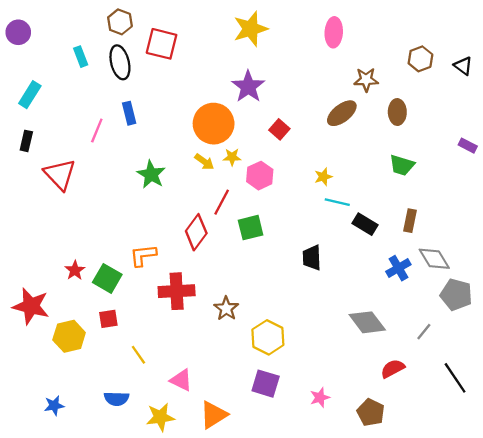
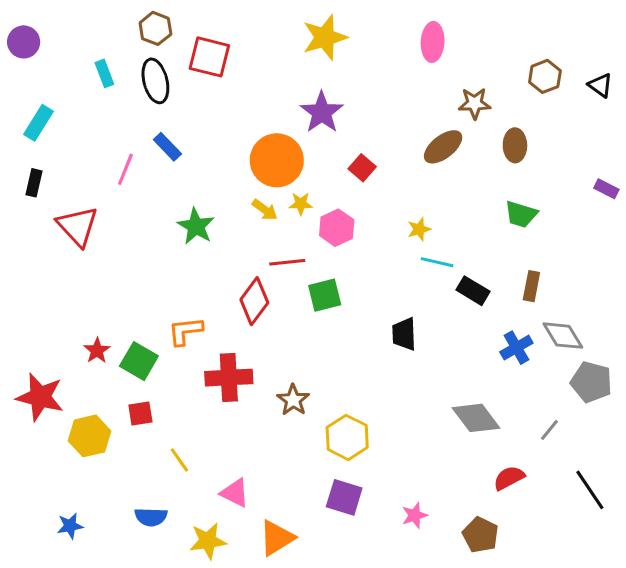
blue rectangle: (129, 113) -> (167, 147), turned -30
red line: (222, 202) -> (287, 262), turned 56

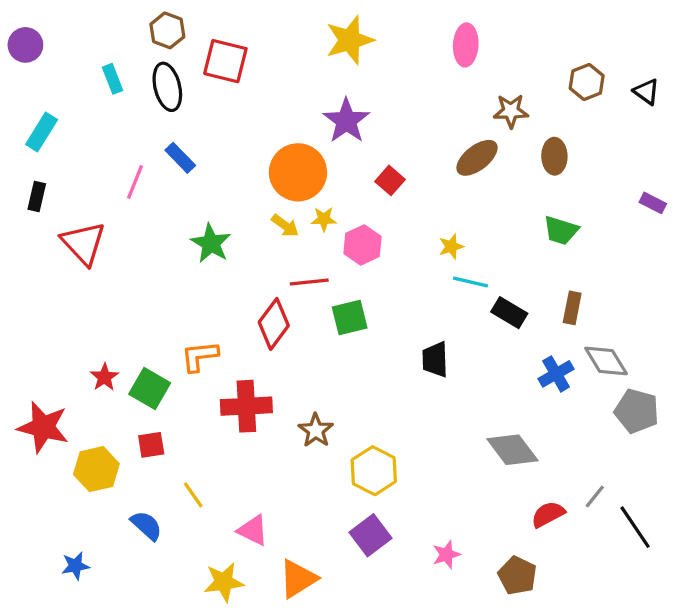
gray line: (549, 430) -> (595, 497), moved
purple square: (344, 497) -> (371, 535), turned 36
blue semicircle: (151, 517) -> (146, 526), moved, turned -140

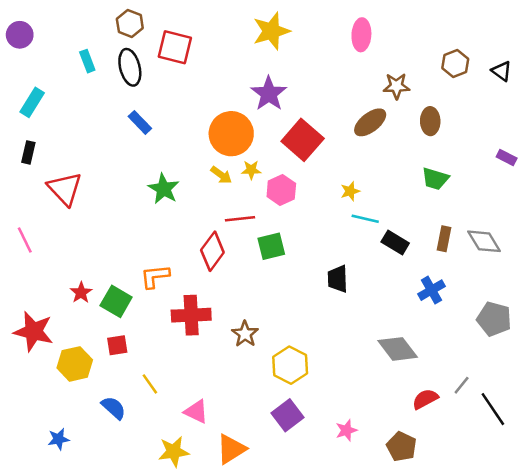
red square: (390, 180) -> (303, 140), size x1.8
pink line: (135, 182) -> (25, 240), moved, turned -48
gray diamond: (606, 361) -> (484, 241), moved

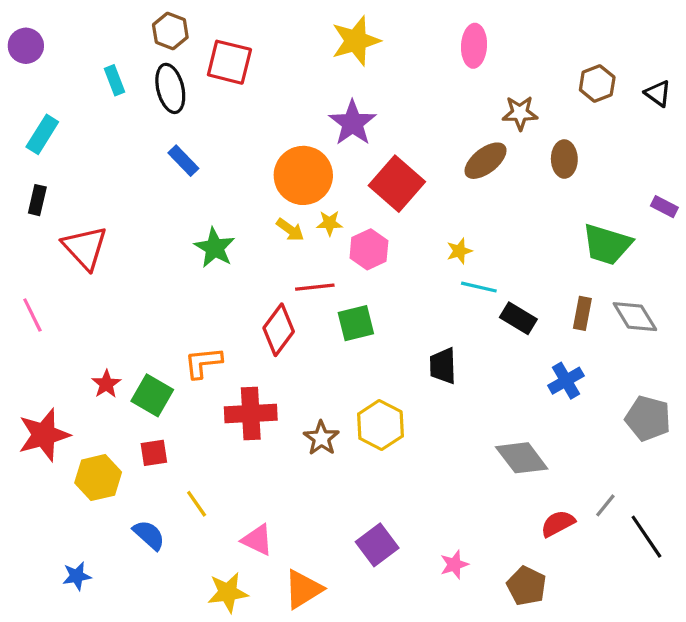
green trapezoid: (435, 179) -> (607, 244), moved, size x1.4
red star: (33, 331) -> (44, 435), turned -30
yellow hexagon: (290, 365) -> (380, 425), moved

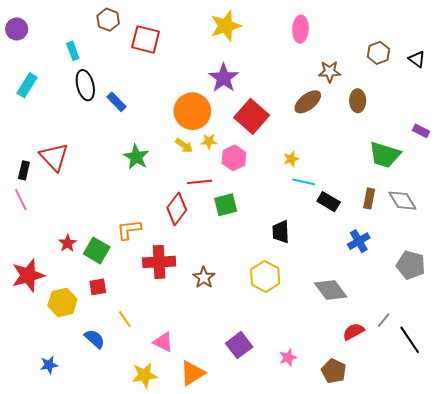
black ellipse: (170, 88) -> (85, 85), moved
black rectangle: (37, 200) -> (24, 170), moved
yellow hexagon: (380, 425) -> (265, 276), moved

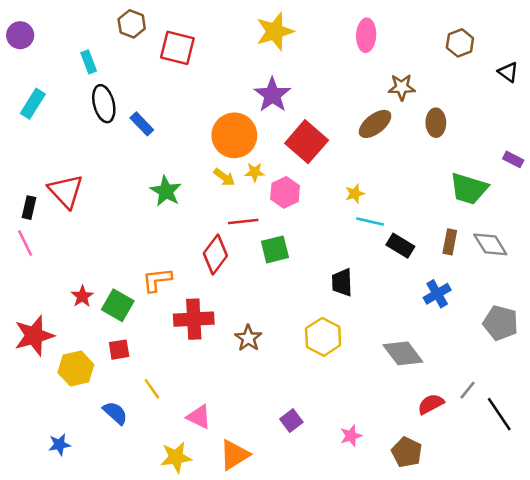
brown hexagon: (378, 53) -> (460, 43), moved
purple square: (239, 345) -> (291, 421), size x0.7

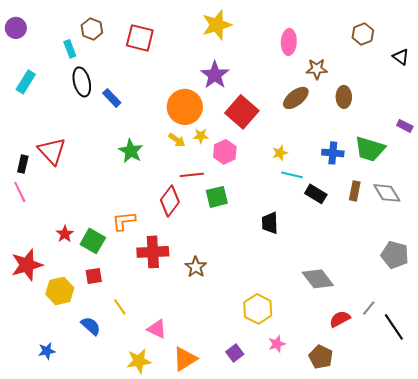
brown hexagon: (132, 24) -> (92, 29), moved
pink ellipse: (366, 35) -> (289, 42), moved
blue cross: (437, 294) -> (333, 153), moved, turned 35
yellow hexagon: (323, 337) -> (258, 309), moved
purple square: (291, 421) -> (235, 353), moved

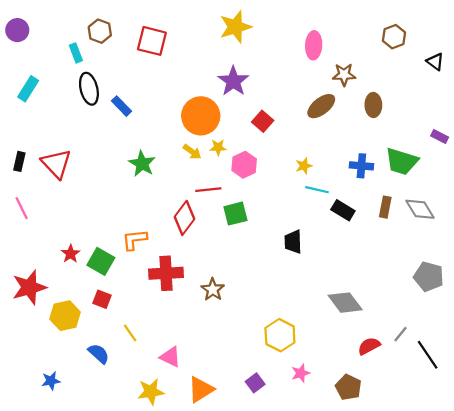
red square: (242, 112) -> (263, 121), size x0.6
black rectangle: (23, 164) -> (19, 161), moved
red square: (94, 276) -> (102, 299), turned 30

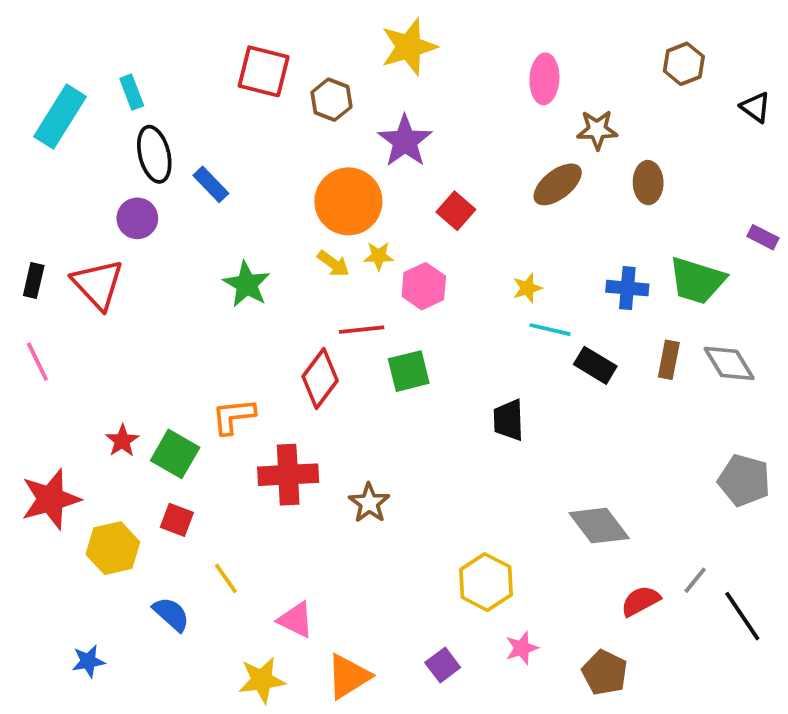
purple circle: (17, 30) -> (137, 218), moved
brown hexagon: (100, 31) -> (331, 100), moved
cyan rectangle: (28, 89) -> (60, 117), moved, size x1.4

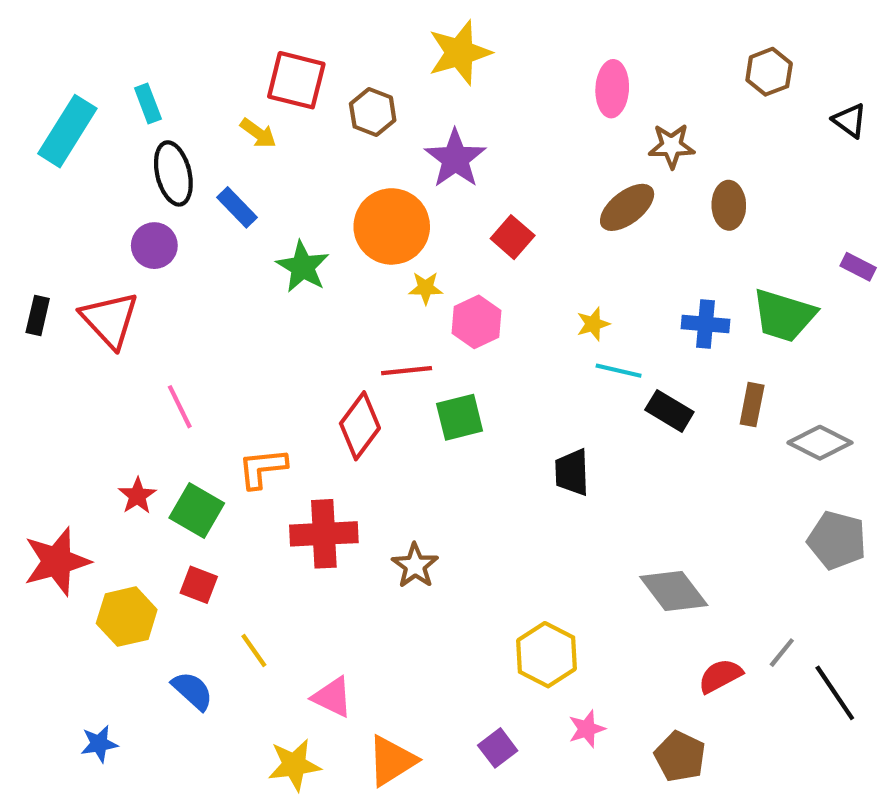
yellow arrow: (333, 264) -> (258, 133), moved
green star: (247, 284) -> (303, 267), moved
pink line: (37, 362) -> (180, 407), moved
gray diamond: (729, 363) -> (820, 443), moved, turned -32

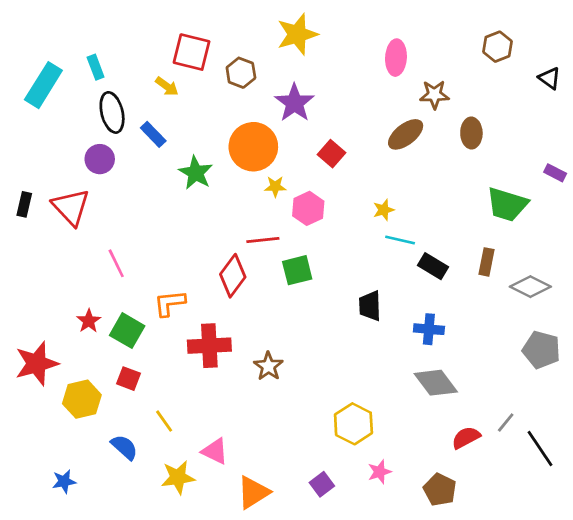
blue cross: (705, 324) -> (429, 329), moved
yellow star: (294, 765) -> (178, 477), moved

